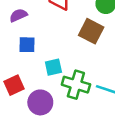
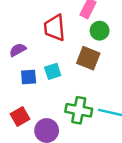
cyan square: (53, 67) -> (53, 71), moved

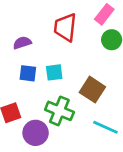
brown square: (88, 58) -> (92, 90), moved
green cross: (79, 110) -> (59, 111), moved

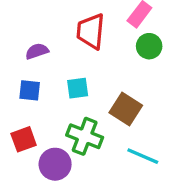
blue square: (28, 73) -> (30, 90), moved

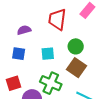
green circle: (149, 46) -> (76, 46), moved

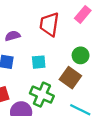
green circle: (76, 46) -> (81, 55), moved

